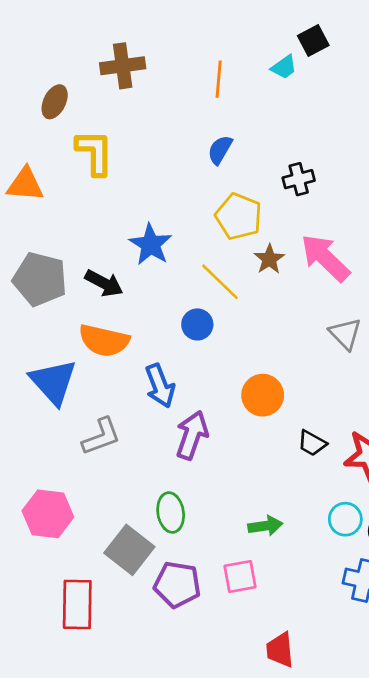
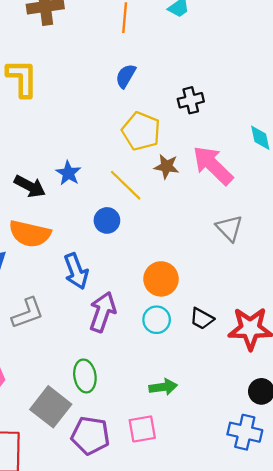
blue star: (151, 244) -> (68, 173), moved, size x0.7
brown star: (269, 259) -> (167, 166), turned -30
cyan circle: (345, 519) -> (157, 320), moved

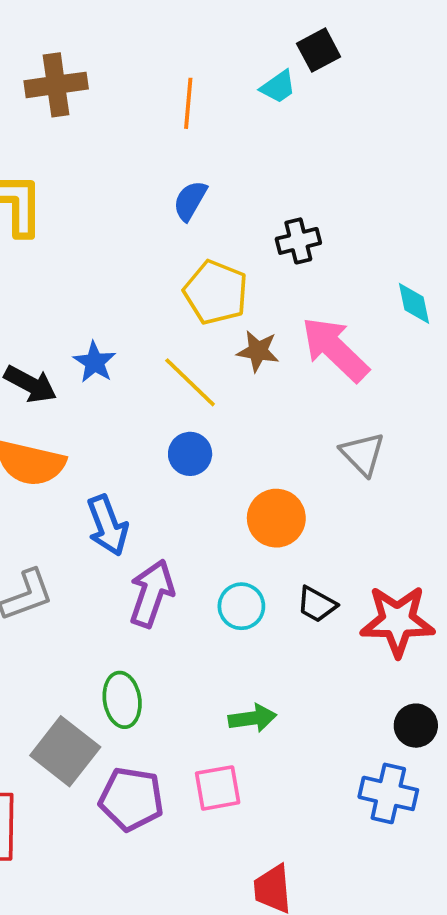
blue circle: (107, 220) -> (190, 454), moved
orange circle: (161, 279) -> (276, 518), moved

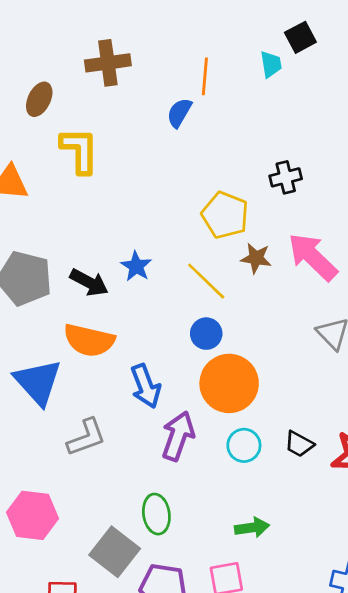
cyan trapezoid: (278, 87) -> (271, 64), turned -64
blue semicircle: (190, 201) -> (179, 113), moved
orange circle: (276, 518) -> (229, 383), moved, size x1.4

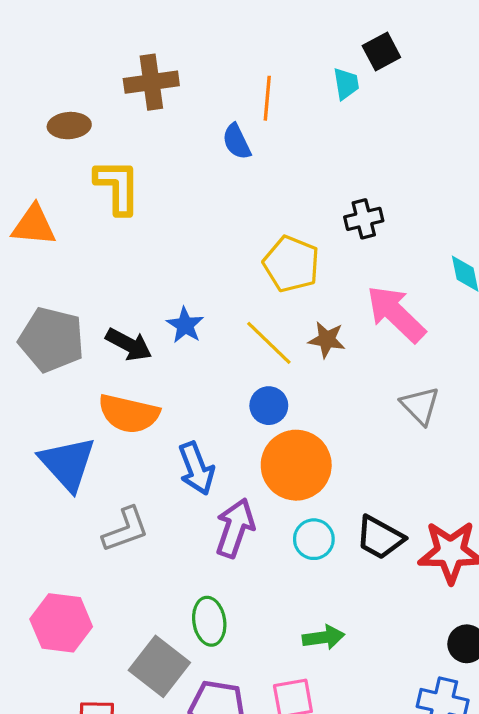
brown ellipse: (39, 99) -> (69, 126), turned 60
blue semicircle: (179, 113) -> (237, 142), turned -56
brown star: (256, 258) -> (327, 340), moved
black trapezoid: (299, 444) -> (380, 538), size x1.4

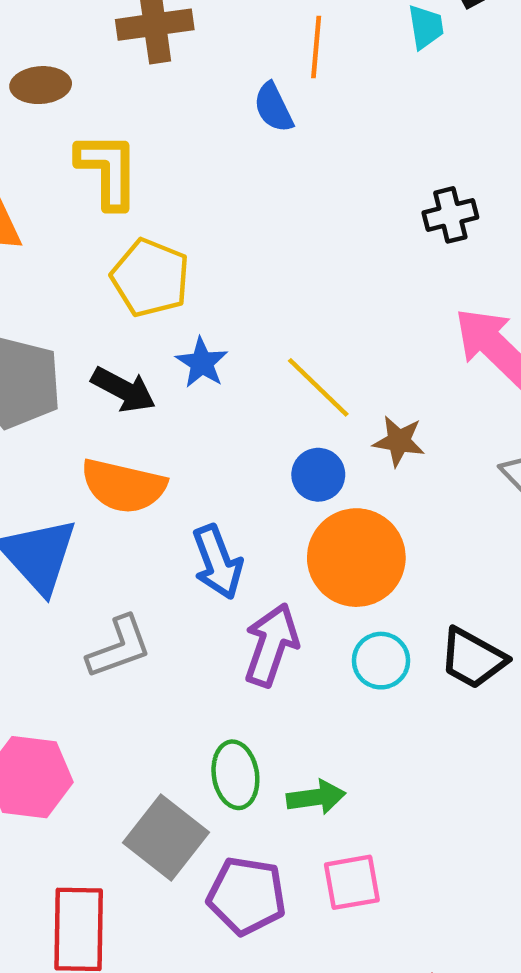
yellow pentagon: (291, 264) -> (150, 278), moved
brown star: (327, 340) -> (399, 441), moved
green arrow: (324, 637) -> (316, 797), moved

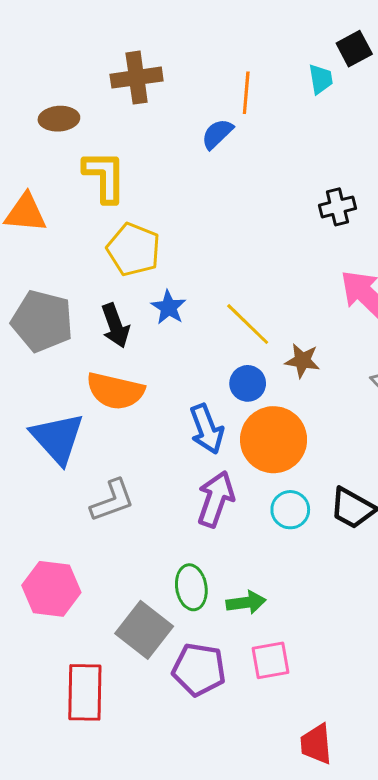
blue semicircle: (273, 107) -> (217, 134), turned 72
black arrow: (123, 390) -> (115, 326), turned 42
blue arrow: (218, 562) -> (207, 429), moved

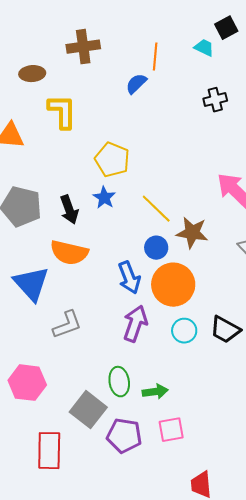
cyan trapezoid: (321, 79) -> (204, 48), turned -55
black cross: (337, 207) -> (215, 100), moved
yellow pentagon: (134, 250) -> (112, 160), moved
brown star: (302, 361) -> (192, 233), size x1.4

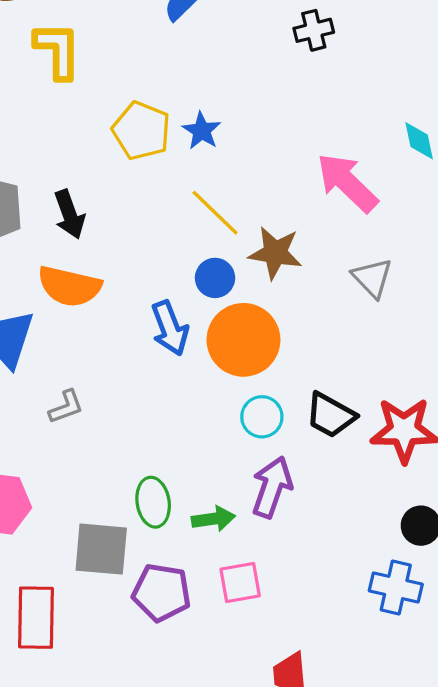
blue star: (104, 198) -> (202, 131), moved
purple arrow: (135, 324) -> (272, 487), moved
gray L-shape: (67, 325) -> (66, 407), size x0.7
gray square: (88, 410) -> (101, 549), turned -33

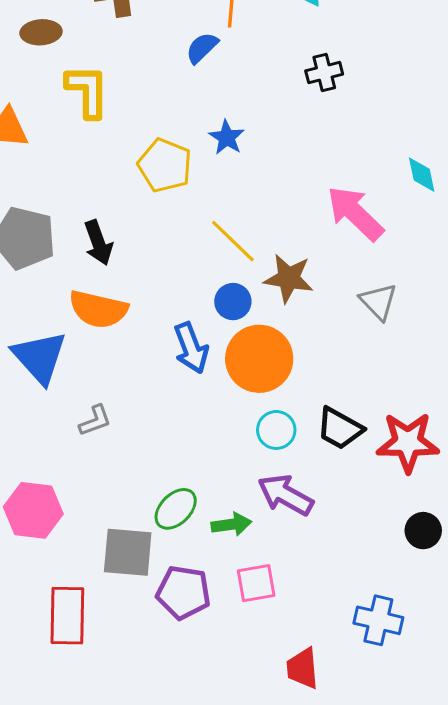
blue star: (202, 131) -> (227, 137), moved
purple arrow: (272, 487) -> (286, 495), turned -80
green ellipse: (153, 502) -> (176, 509), turned 54
blue cross: (396, 588) -> (378, 620), moved

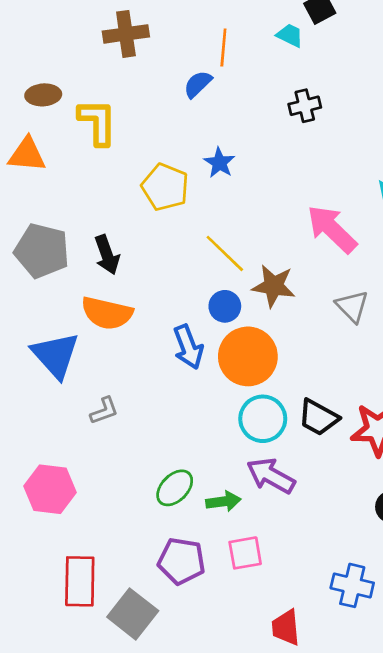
brown ellipse: (41, 32) -> (43, 95), moved
cyan circle: (276, 430) -> (263, 419), size x1.4
gray square: (128, 552) -> (133, 614), moved, turned 33

